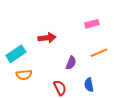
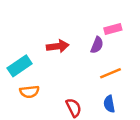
orange line: (99, 53) -> (110, 73), moved
purple semicircle: (71, 63) -> (97, 45), moved

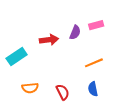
purple semicircle: (97, 45) -> (75, 32), moved
orange semicircle: (29, 92) -> (30, 88), moved

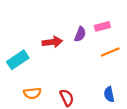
orange line: (94, 63) -> (110, 52), moved
blue semicircle: (93, 89) -> (109, 94), moved

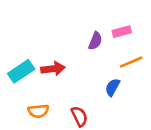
red arrow: (52, 42) -> (53, 69), moved
blue semicircle: (109, 94) -> (112, 87), moved, turned 40

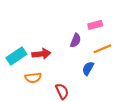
purple semicircle: (95, 41) -> (76, 40), moved
orange semicircle: (38, 111) -> (33, 78), moved

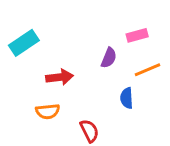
cyan rectangle: (16, 56) -> (24, 43), moved
blue semicircle: (88, 68) -> (127, 98), turned -32

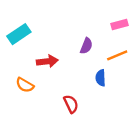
pink rectangle: (137, 35) -> (120, 25), moved
orange semicircle: (48, 111) -> (25, 85), moved, turned 36

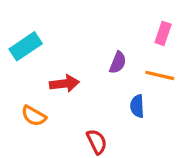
pink rectangle: (120, 25) -> (163, 33), turned -56
orange line: (117, 55) -> (160, 75), turned 36

